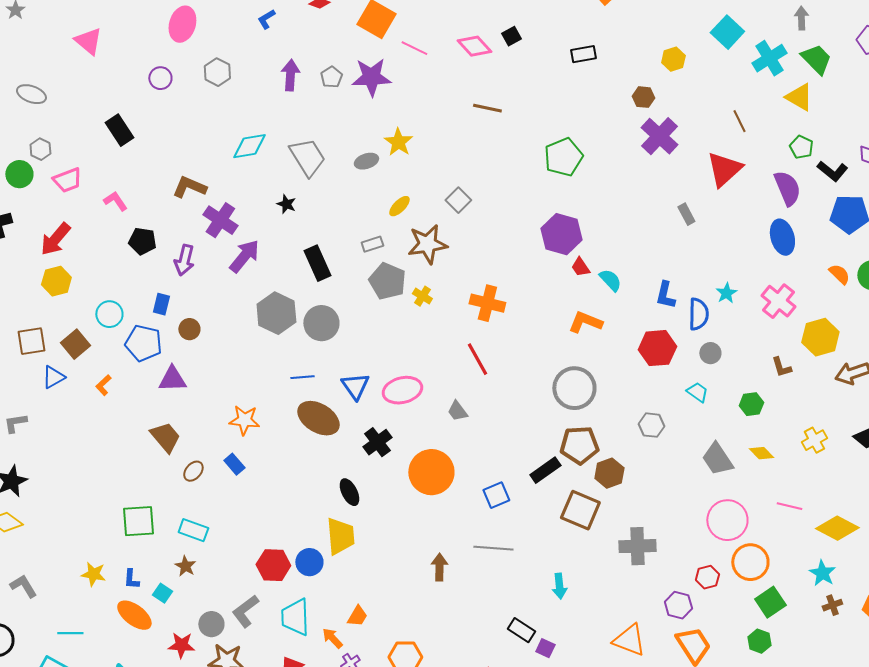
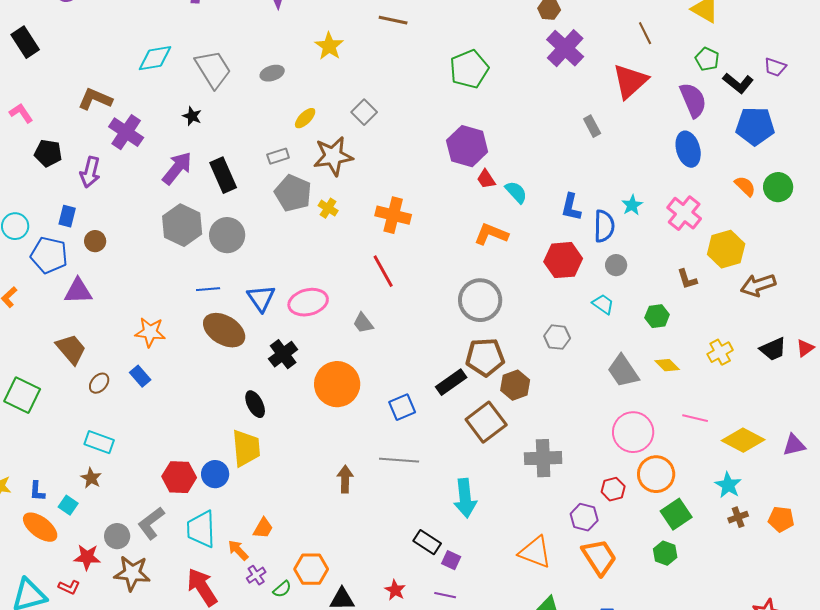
yellow star: (398, 142) -> (329, 46), moved
purple arrow: (244, 256) -> (177, 168), moved
brown square: (580, 510) -> (486, 422), turned 30
green square: (138, 521) -> (22, 395), moved, turned 30
cyan arrow: (559, 586) -> (465, 498), size x1.5

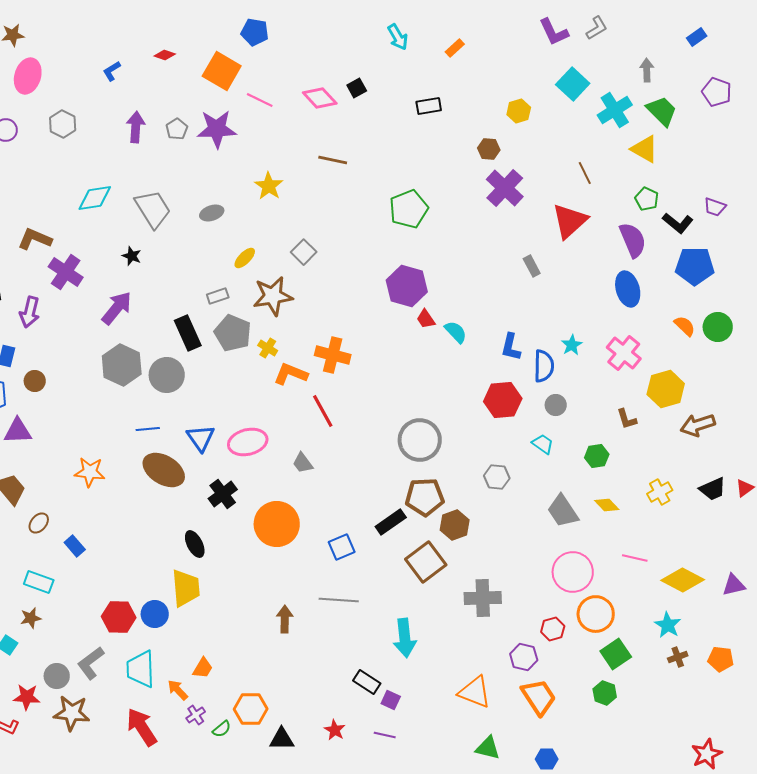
black rectangle: (223, 175) -> (188, 333), moved
orange L-shape: (491, 234) -> (291, 374), moved
blue rectangle: (140, 376) -> (75, 546), moved
brown star: (91, 478) -> (31, 618), turned 30

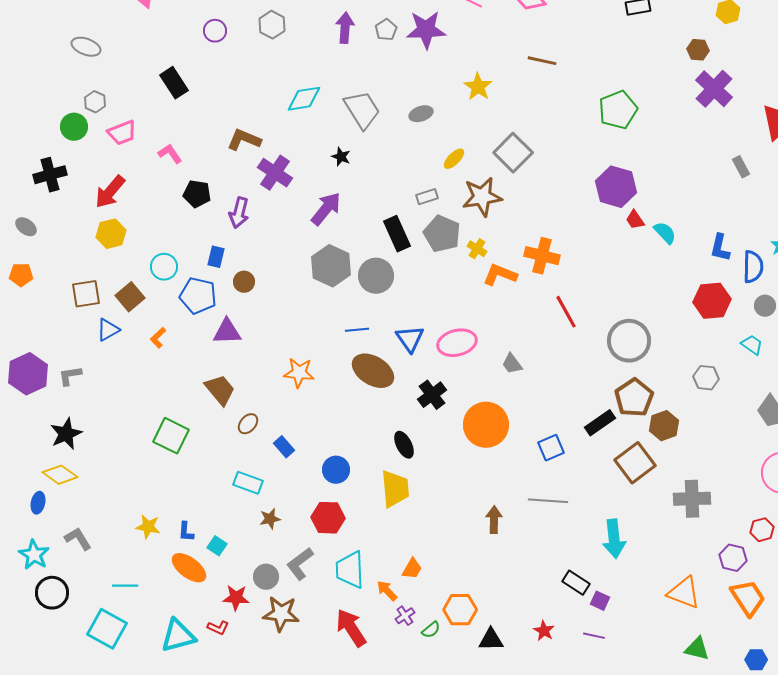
gray square: (304, 252) -> (513, 153), size x1.5
red line: (323, 411) -> (566, 312), moved
brown pentagon: (425, 497) -> (634, 398), turned -30
blue circle: (155, 614) -> (336, 470), moved
brown star: (31, 618) -> (270, 519), moved

